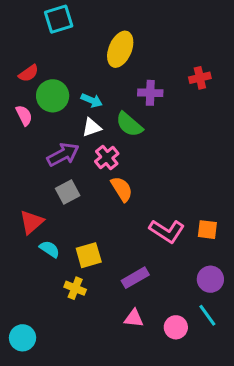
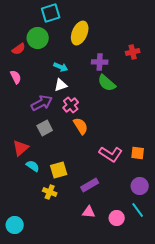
cyan square: (59, 19) -> (51, 13), moved
green circle: (53, 96) -> (38, 38), moved
green semicircle: (129, 124) -> (107, 83), moved

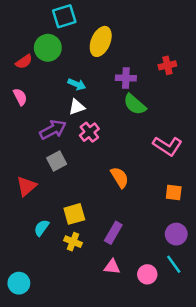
orange semicircle: (81, 126) -> (120, 177), moved
pink L-shape: (111, 154) -> (167, 146), moved
cyan semicircle: (33, 166) -> (42, 228), moved, turned -88
purple rectangle: (90, 185) -> (113, 233), turned -30
yellow cross: (50, 192) -> (73, 242), moved

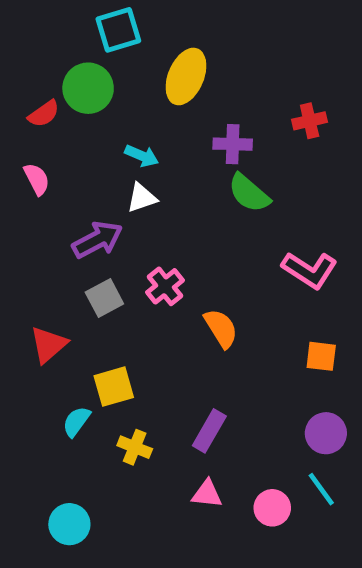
pink cross: (89, 132) -> (165, 286), moved
yellow square: (74, 214) -> (114, 387), moved
cyan circle: (19, 283) -> (69, 524), moved

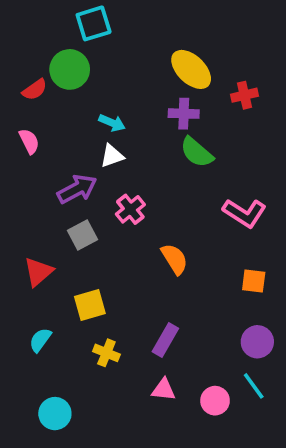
yellow ellipse: (186, 76) -> (191, 69), moved, turned -69
pink cross: (165, 286) -> (130, 209), moved
cyan semicircle: (76, 422) -> (40, 340), moved

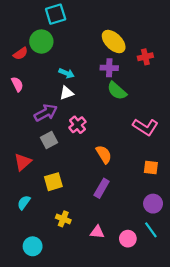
purple rectangle: (165, 340) -> (102, 188), moved
yellow cross: (106, 353) -> (63, 219), moved

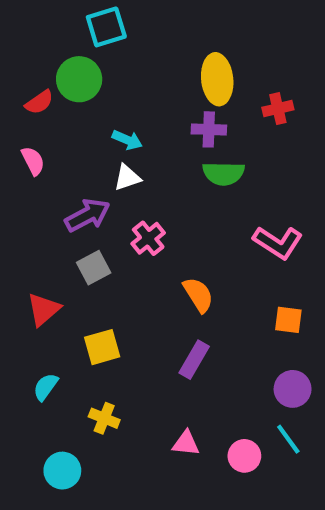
yellow ellipse: (114, 42) -> (217, 79), turned 40
green semicircle: (117, 91) -> (223, 173), turned -40
yellow cross: (63, 219) -> (104, 418), moved

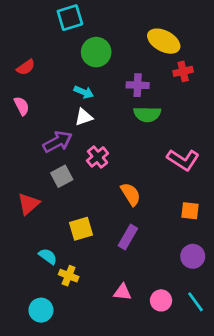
green circle: (79, 79) -> (96, 52), moved
yellow ellipse: (217, 79) -> (164, 41), moved, turned -56
yellow square: (102, 347) -> (81, 229), moved
cyan semicircle: (46, 387) -> (48, 256), moved, turned 90
cyan line: (288, 439) -> (196, 302), moved

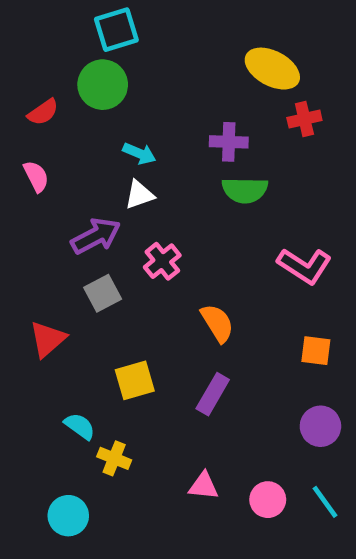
green circle: (96, 52) -> (103, 85), moved

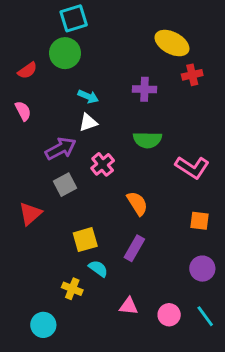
green semicircle: (245, 190) -> (147, 140), moved
cyan semicircle: (80, 426) -> (98, 269), moved

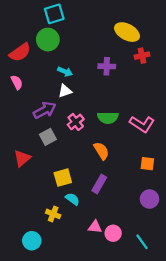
red semicircle: (27, 70) -> (20, 52), size x1.5
green semicircle: (147, 140) -> (108, 118), moved
pink circle: (169, 315) -> (113, 233), moved
cyan line: (205, 316) -> (142, 242), moved

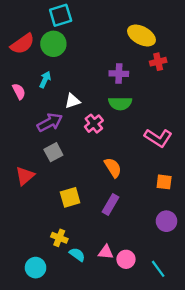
red semicircle: (20, 52) -> (22, 44), moved
cyan arrow: (65, 72) -> (45, 80), moved, turned -88
green semicircle: (108, 118) -> (120, 103), moved
pink cross: (76, 122) -> (94, 124), moved
cyan semicircle: (72, 199) -> (77, 255), moved

